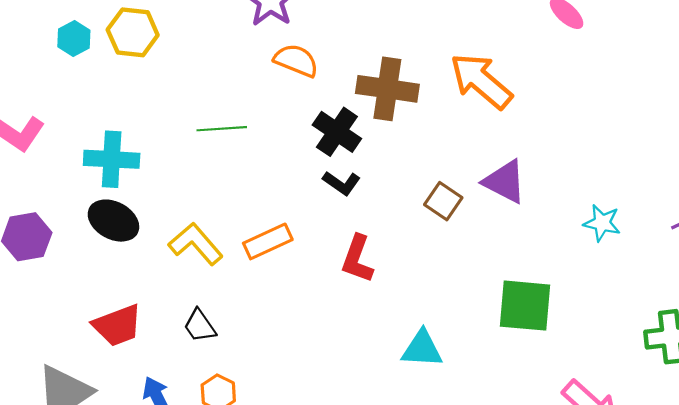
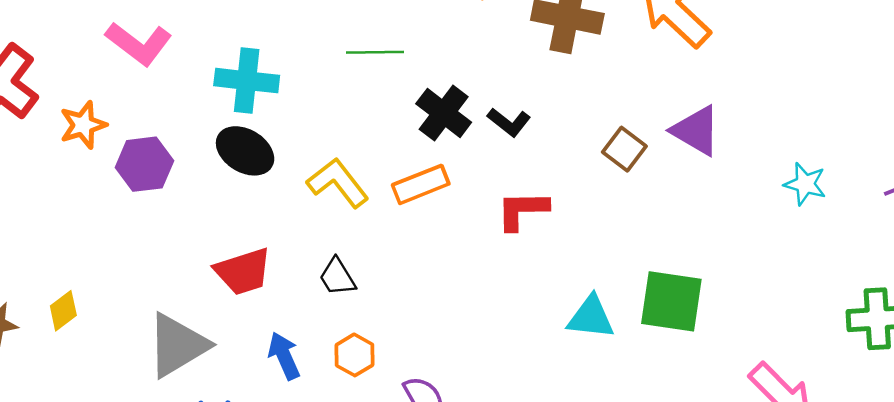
black cross: (337, 132) -> (444, 113), moved
red L-shape: (357, 259) -> (522, 210), turned 66
green square: (525, 306) -> (671, 301), moved

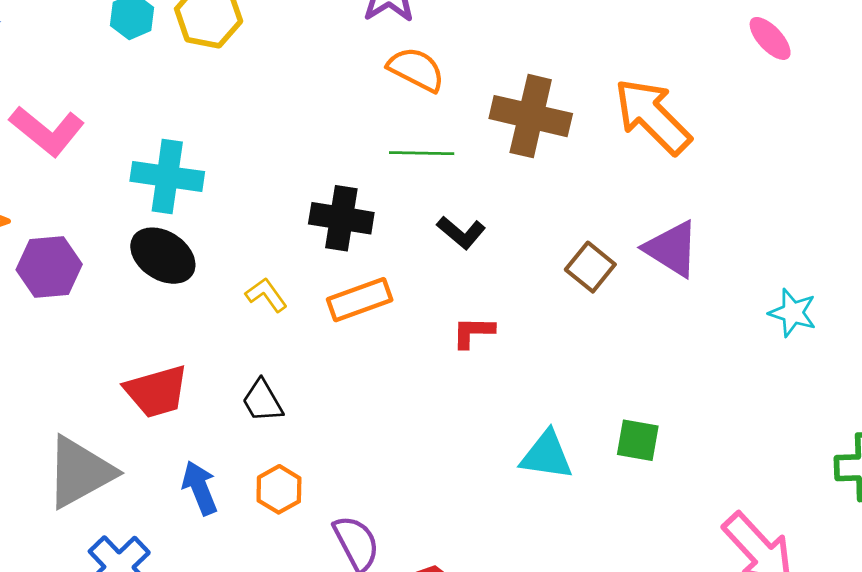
green line: (375, 52) -> (422, 153), moved
black cross: (444, 113) -> (341, 218), moved, turned -30
yellow L-shape: (338, 183) -> (266, 295), size x0.6
red L-shape: (522, 210) -> (473, 332), size x0.7
green square: (671, 301) -> (638, 440), size x0.6

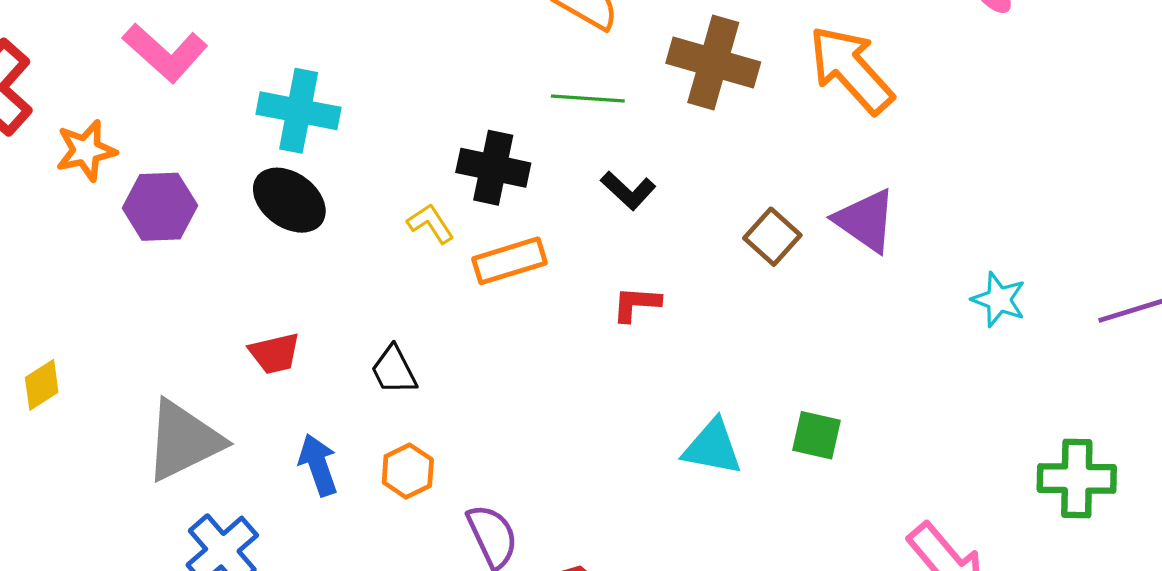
yellow L-shape: (266, 295) -> (431, 223), moved
red trapezoid: (156, 391) -> (275, 353), size x0.7

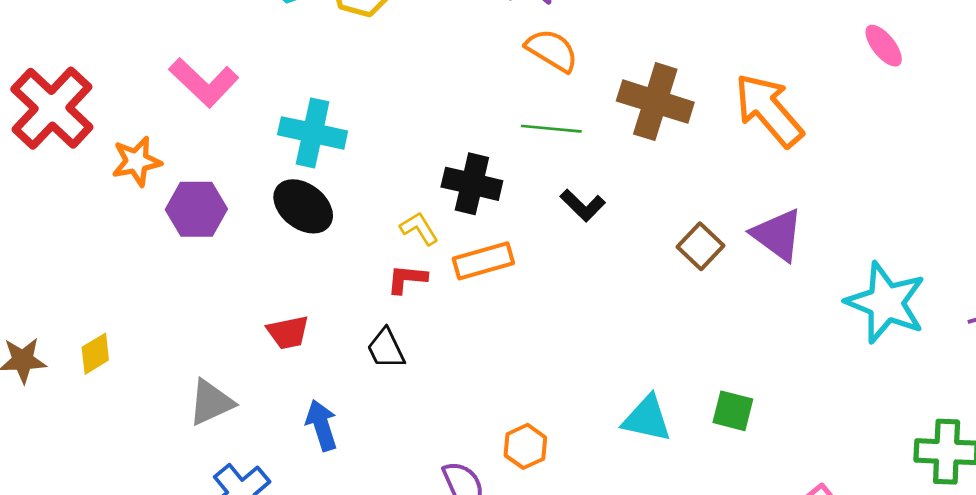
cyan star: (999, 300) -> (886, 303), size x1.8
red L-shape: (636, 304) -> (407, 279), moved
gray triangle: (183, 441) -> (211, 402), size x0.7
orange hexagon: (408, 471) -> (525, 446), moved

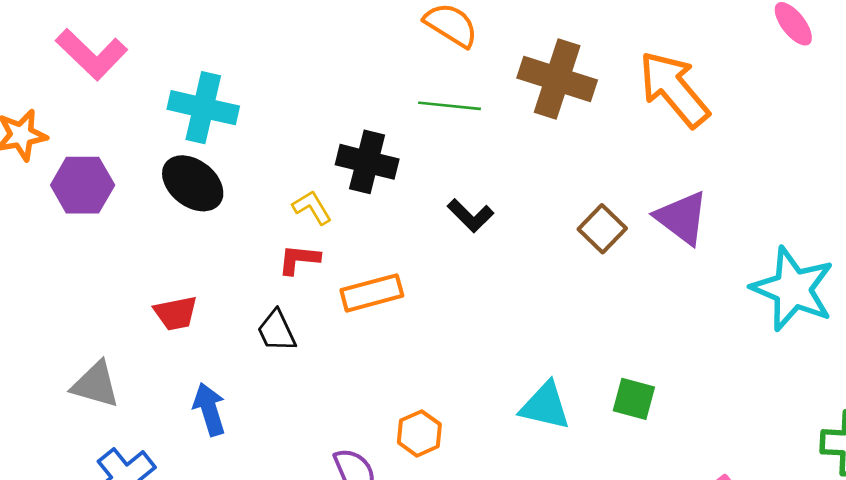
black L-shape: (583, 205) -> (471, 216), moved
orange rectangle: (483, 261) -> (372, 293), moved
gray triangle: (211, 402) -> (96, 385), turned 40

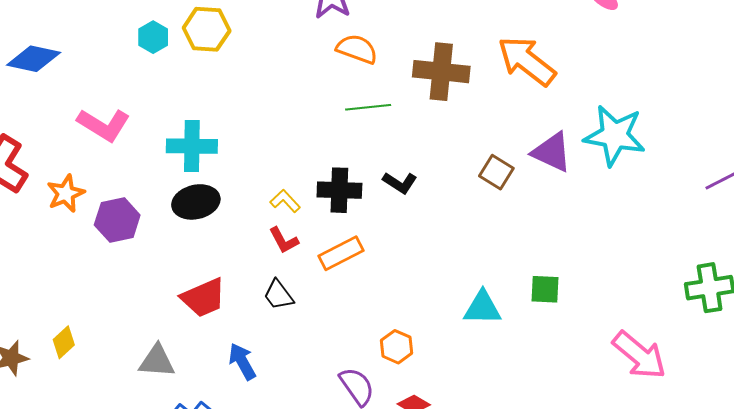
black cross: (367, 162) -> (339, 190), moved
black ellipse: (193, 183) -> (196, 202), turned -39
red L-shape: (299, 259) -> (284, 240), turned -112
cyan star: (793, 289) -> (615, 135), moved
red trapezoid: (176, 313) -> (203, 298), size x1.4

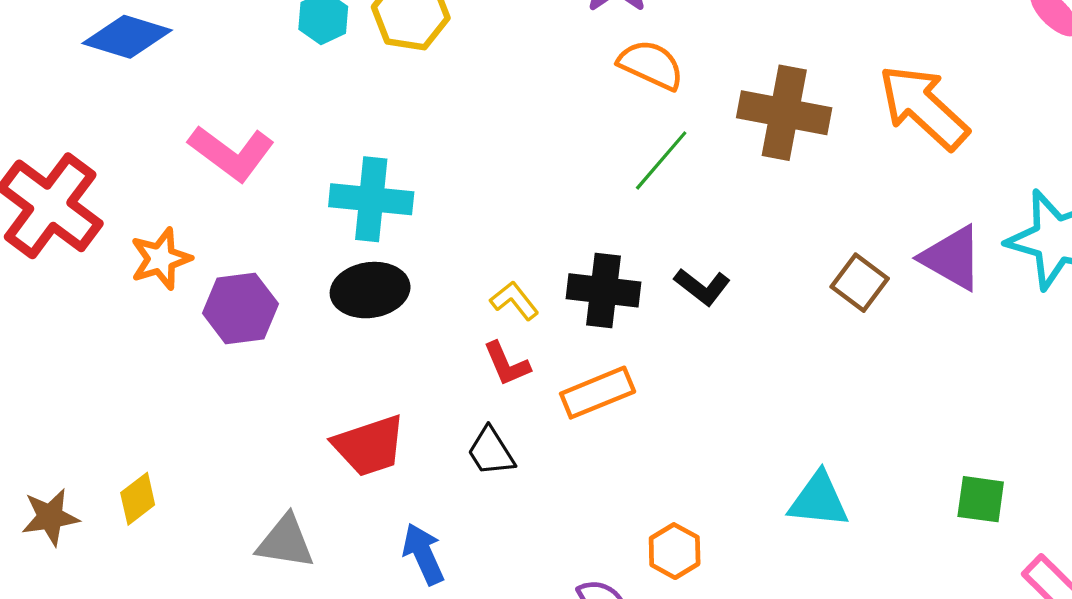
green line: (368, 107) -> (661, 160), turned -48
green square: (545, 289) -> (981, 499), moved

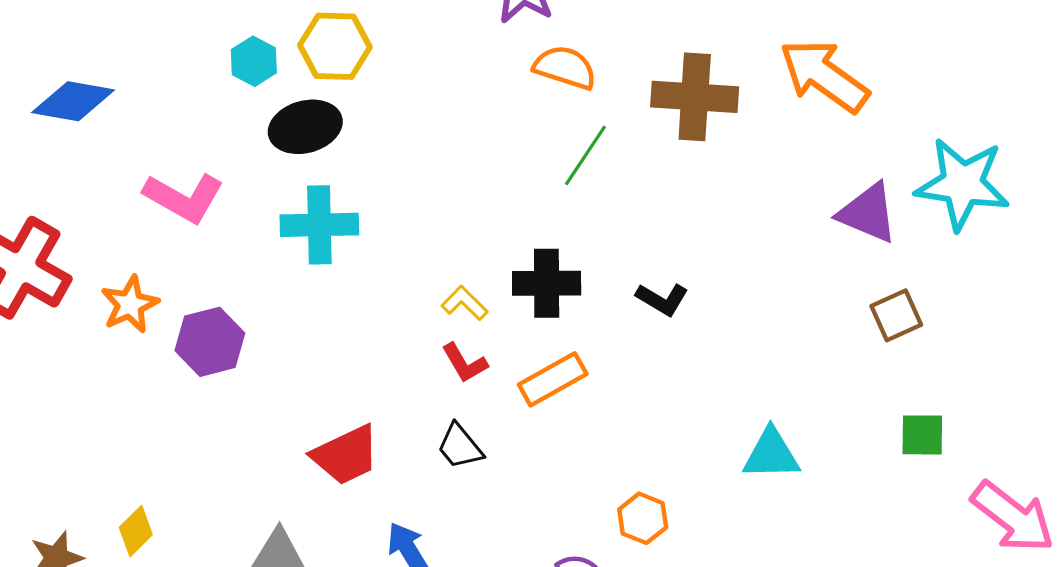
brown square: (860, 283) -> (896, 315), moved, turned 36
black L-shape: (702, 287) -> (662, 299), moved
black ellipse: (370, 290) -> (305, 127), moved

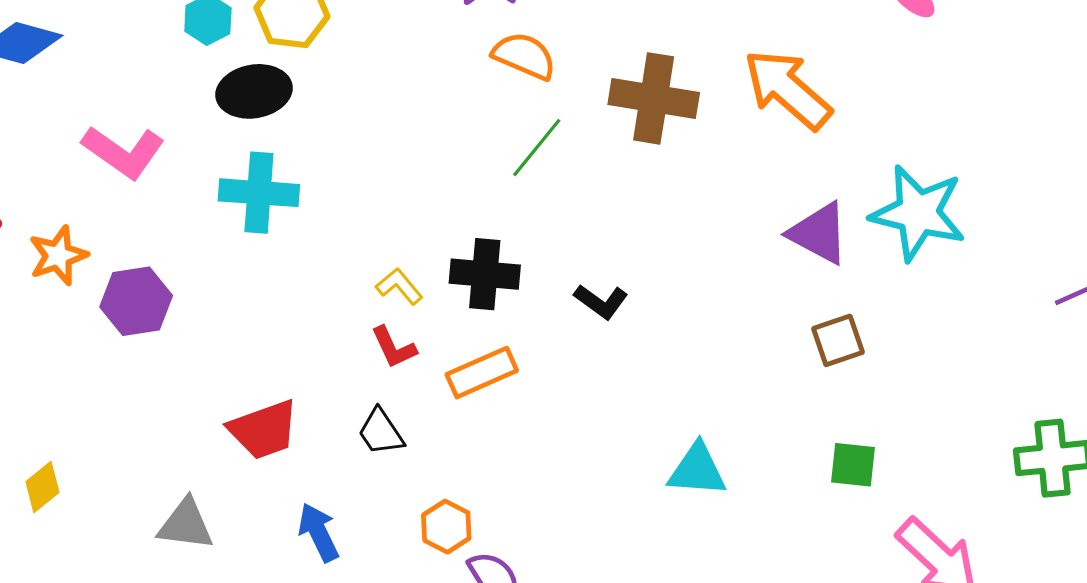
orange hexagon: (643, 518) -> (446, 527), moved

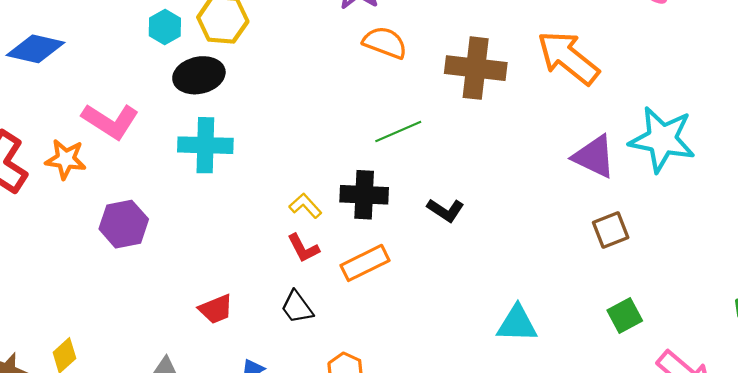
green line: (537, 148) -> (398, 131), moved, turned 30
orange star: (58, 256) -> (66, 159), moved, turned 30
red trapezoid: (264, 430) -> (216, 309), size x0.7
green square: (853, 465) -> (625, 316), turned -32

